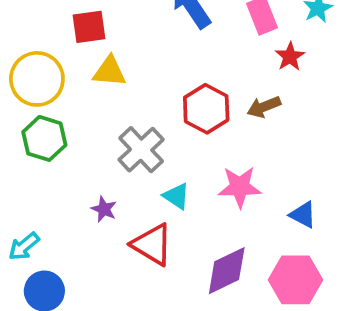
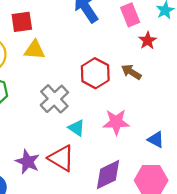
brown arrow: (264, 107) -> (131, 72), turned 54
purple star: (104, 209) -> (28, 162), moved, size x1.5

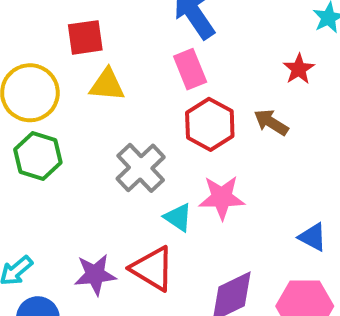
pink rectangle: (130, 15) -> (190, 69), moved
pink star: (116, 122) -> (222, 198), moved
purple star: (28, 162) -> (95, 275), turned -30

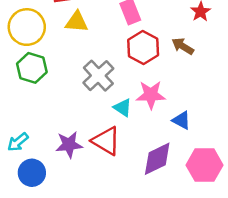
blue triangle: (313, 237) -> (181, 120), moved

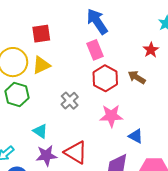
yellow triangle: (77, 22) -> (41, 65), moved, turned -30
gray cross: (98, 76) -> (70, 101), size x0.7
cyan triangle: (123, 108) -> (40, 131), moved

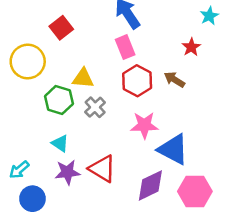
red square: (41, 34) -> (61, 28), turned -30
yellow triangle: (41, 65) -> (83, 78), moved, turned 30
green hexagon: (17, 95) -> (59, 100), moved
blue triangle: (136, 136) -> (173, 149), size x1.8

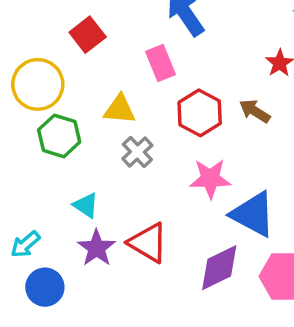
pink rectangle: (125, 47) -> (160, 63), moved
green hexagon: (59, 100) -> (59, 136), moved
purple star: (67, 172) -> (96, 248), turned -30

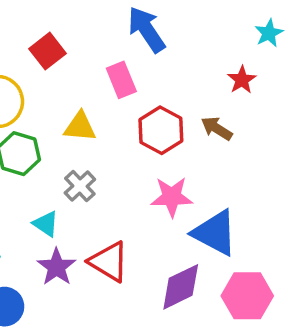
gray cross: (137, 152) -> (80, 186), moved

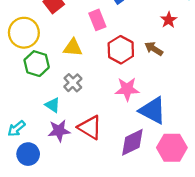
purple star: (57, 267) -> (59, 131), turned 30

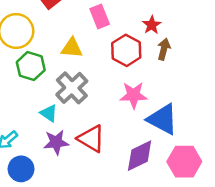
red star: (169, 20) -> (152, 25), moved
brown arrow: (154, 49) -> (164, 49), turned 72
gray cross: (73, 83) -> (72, 88), size x1.5

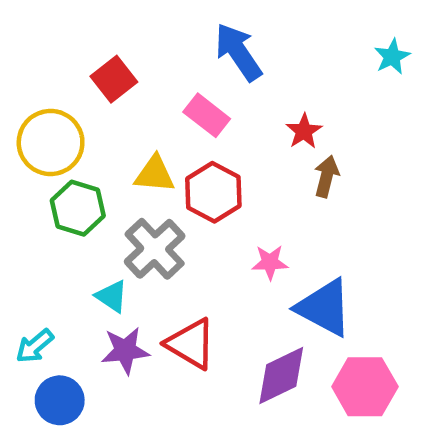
pink rectangle: (100, 16) -> (207, 115), turned -30
red hexagon: (126, 50) -> (213, 192), moved
pink star: (134, 95) -> (270, 262), size x0.7

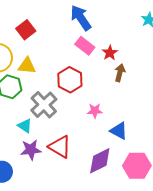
pink rectangle: (207, 115) -> (85, 46), moved
yellow triangle: (155, 174) -> (27, 66), moved
blue triangle: (324, 308) -> (119, 131), size x0.7

